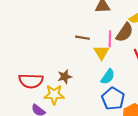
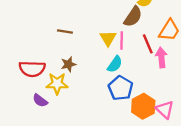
brown line: (83, 38) -> (65, 31), moved
pink line: (110, 39) -> (122, 40), moved

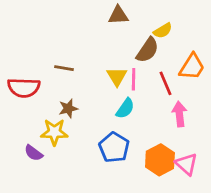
pink arrow: (161, 57) -> (179, 114), moved
red semicircle: (32, 69) -> (24, 88), moved
blue pentagon: (121, 88) -> (114, 147), moved

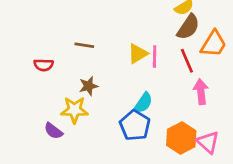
brown semicircle: (147, 50) -> (188, 27), moved
yellow triangle: (117, 76) -> (138, 54), turned 30
red semicircle: (24, 88) -> (44, 65), size x0.6
cyan semicircle: (125, 108) -> (143, 103), moved

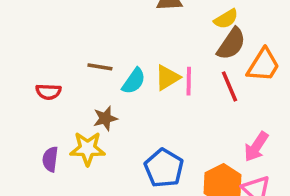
pink arrow: (201, 92) -> (256, 147), moved, turned -140
cyan semicircle: (143, 103) -> (134, 81), moved
purple semicircle: (53, 131) -> (50, 159), moved, turned 60

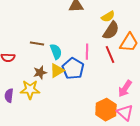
yellow triangle: (167, 78) -> (57, 71), moved
cyan semicircle: (134, 81) -> (56, 52), turned -56
blue pentagon: (164, 168) -> (73, 69), moved

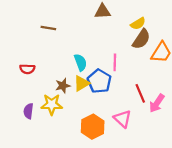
brown line: (37, 44) -> (48, 28), moved
red line: (110, 55) -> (140, 93), moved
orange hexagon: (106, 110) -> (93, 127), moved
pink triangle: (125, 113) -> (123, 119), moved

